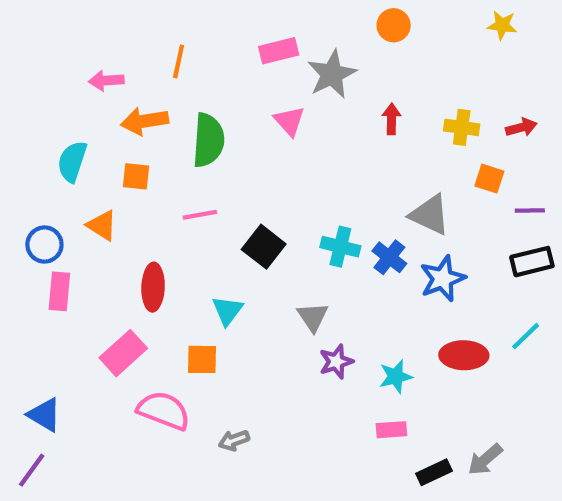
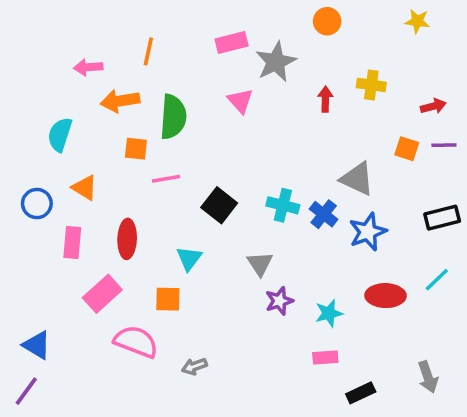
yellow cross: (462, 127) -> (371, 85), moved
orange square: (136, 176) -> (136, 149), moved
purple line: (530, 210) -> (444, 145), moved
pink rectangle: (59, 291) -> (72, 242), moved
gray arrow: (485, 460) -> (428, 377), moved, turned -68

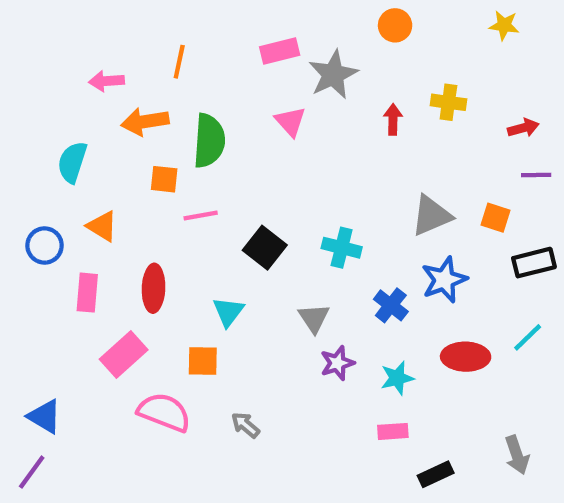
orange square: (407, 149) -> (496, 218), moved
gray triangle: (357, 179) -> (431, 216), turned -48
blue cross: (324, 214) -> (391, 305), moved
gray arrow: (194, 366) -> (245, 425), moved, turned 60

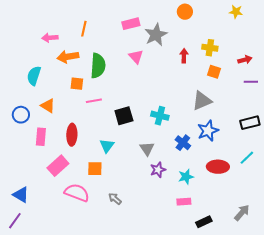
orange square: (496, 218) -> (214, 72), moved
black square: (265, 248) -> (124, 116), turned 36
gray arrow: (517, 455) -> (242, 213), turned -120

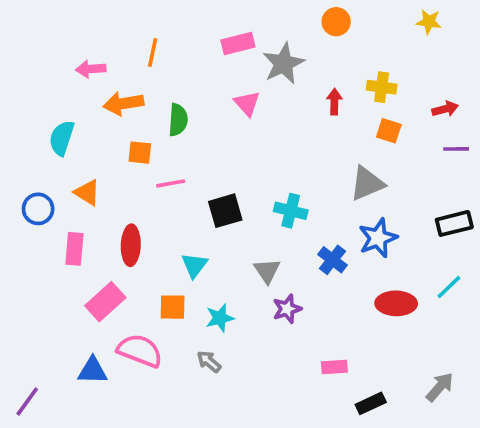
green semicircle: (98, 66) -> (178, 120), size x0.7
cyan star: (186, 177) -> (220, 318), moved
blue triangle: (21, 195) -> (93, 371), moved, turned -30

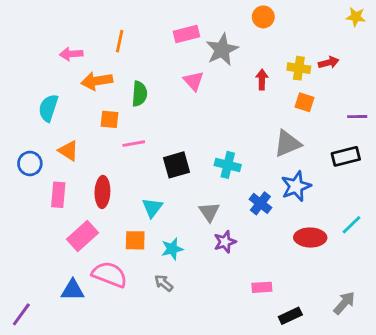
yellow star: (429, 22) -> (356, 17), moved
red arrow: (445, 109) -> (329, 62), moved
black rectangle: (454, 223) -> (346, 156), moved

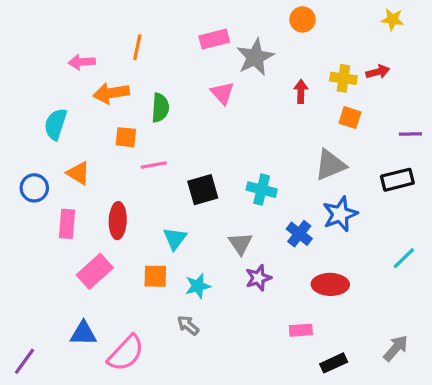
yellow star: (356, 17) -> (392, 19), moved
red ellipse: (310, 238) -> (330, 284), moved
pink semicircle: (110, 275) -> (126, 353), moved, turned 112

